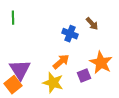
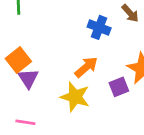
purple triangle: (20, 70) -> (28, 78), size x0.7
orange square: (13, 85) -> (18, 60), moved

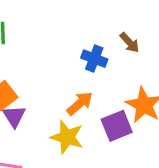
purple square: (119, 87) -> (117, 126), size x1.4

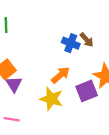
brown arrow: (129, 43) -> (87, 40), moved

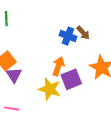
orange arrow: (60, 75) -> (58, 66), turned -30
purple square: (87, 91) -> (71, 79), moved

